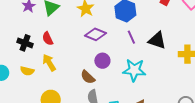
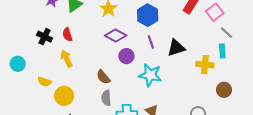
black triangle: (157, 40) -> (176, 48), turned -42
purple circle: (102, 61) -> (126, 56), moved
yellow semicircle: (27, 71) -> (44, 82), moved

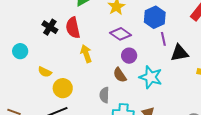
red semicircle: (67, 35) -> (73, 28), size x1.5
purple line: (151, 42) -> (163, 39), moved
yellow arrow: (66, 59) -> (86, 54), moved
brown semicircle: (103, 77) -> (120, 75), moved

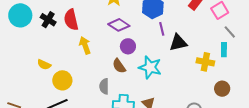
cyan circle: (20, 51) -> (20, 15), moved, size x1.5

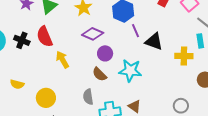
black triangle: (178, 43) -> (154, 41), turned 42
yellow semicircle: (44, 65) -> (17, 84), moved

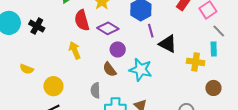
red semicircle: (45, 37) -> (82, 20), moved

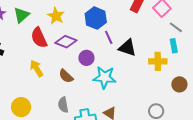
purple circle: (118, 49) -> (86, 58), moved
brown semicircle: (110, 69) -> (66, 76), moved

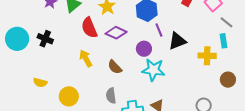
black triangle: (127, 48) -> (177, 41), turned -42
purple circle: (86, 58) -> (144, 49), moved

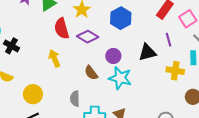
purple line: (159, 30) -> (169, 40), moved
black cross: (45, 39) -> (11, 46), moved
brown semicircle: (115, 67) -> (91, 73), moved

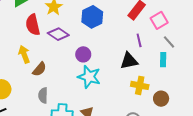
black triangle: (147, 52) -> (129, 61), moved
yellow cross: (175, 71) -> (140, 85), moved
brown semicircle: (91, 73) -> (39, 69), moved, turned -105

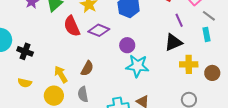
yellow arrow: (24, 54) -> (61, 74), moved
gray semicircle: (43, 95) -> (83, 94), moved

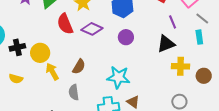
purple circle: (127, 45) -> (126, 37), moved
black cross: (25, 51) -> (17, 47), turned -35
cyan star: (137, 66) -> (118, 77), moved
yellow circle: (54, 96) -> (40, 53), moved

